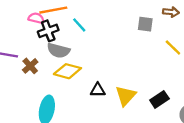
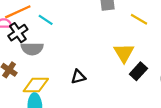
yellow diamond: (67, 71) -> (36, 85), moved
yellow triangle: (126, 96) -> (124, 53), moved

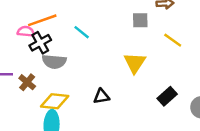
cyan line: (46, 20) -> (82, 32), moved
yellow triangle: (124, 53) -> (135, 63), moved

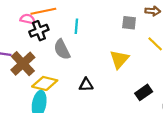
cyan line: (82, 32) -> (76, 26), turned 48
gray semicircle: (54, 62) -> (62, 49), moved, turned 50
brown cross: (27, 82) -> (23, 64), size x1.6

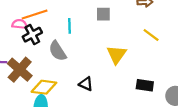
gray square: (129, 23) -> (103, 14), moved
black triangle: (86, 85) -> (86, 84), turned 32
black rectangle: (144, 92) -> (145, 85), turned 49

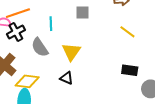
yellow triangle: (117, 55) -> (71, 52), moved
black rectangle: (145, 85) -> (130, 70), moved

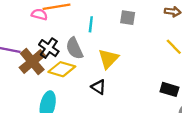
black cross: (16, 32) -> (49, 48), moved, turned -36
yellow diamond: (27, 81) -> (62, 69), moved

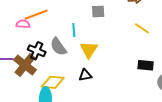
cyan line: (91, 24) -> (74, 30), moved
yellow diamond: (62, 69) -> (53, 82), moved
black triangle: (99, 87) -> (85, 75), turned -32

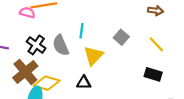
gray square: (98, 12) -> (121, 37), moved, turned 32
brown cross: (25, 65) -> (25, 72), moved
black rectangle: (146, 65) -> (153, 74), moved

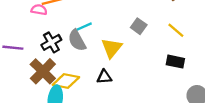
cyan line: (81, 31) -> (84, 27), moved, turned 64
black cross: (36, 45) -> (51, 42), turned 30

